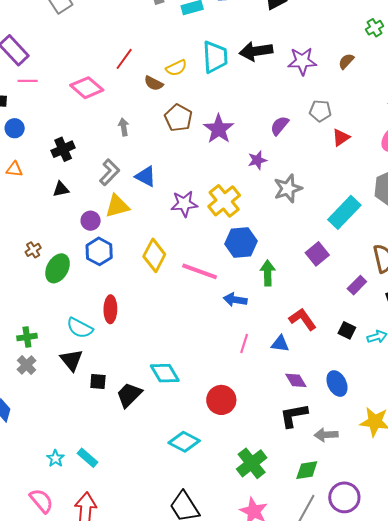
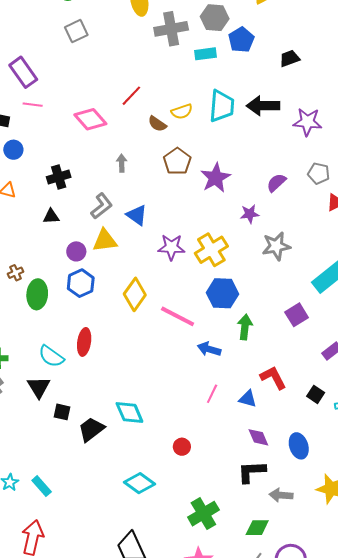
green ellipse: (58, 268) -> (37, 294), turned -32
red circle: (221, 400) -> (182, 447), size x0.6

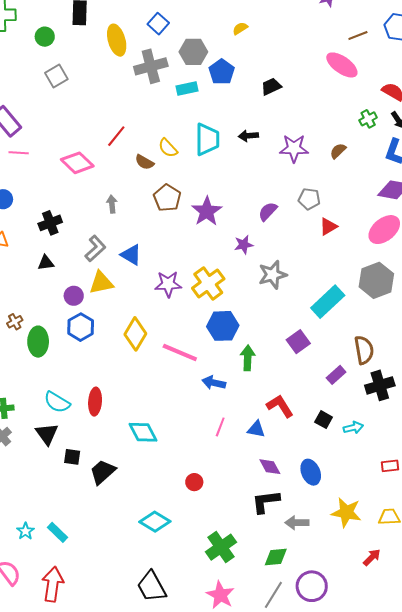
black arrow: (263, 106) -> (248, 136), size x0.6
yellow semicircle: (182, 112) -> (168, 148), turned 70
red ellipse: (84, 342) -> (95, 402), moved
cyan diamond: (129, 413) -> (143, 432), moved

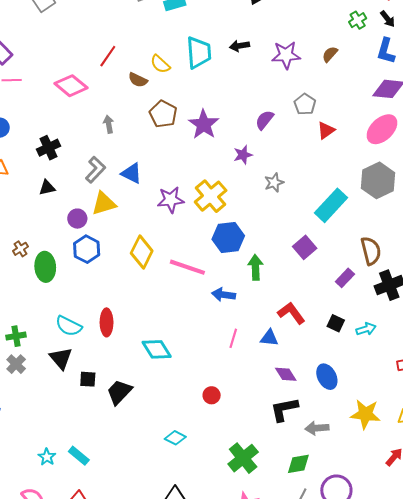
gray pentagon: (309, 199) -> (305, 104), turned 30
gray star: (273, 275) -> (274, 183), size x0.7
cyan diamond: (155, 522) -> (175, 438), size x0.7

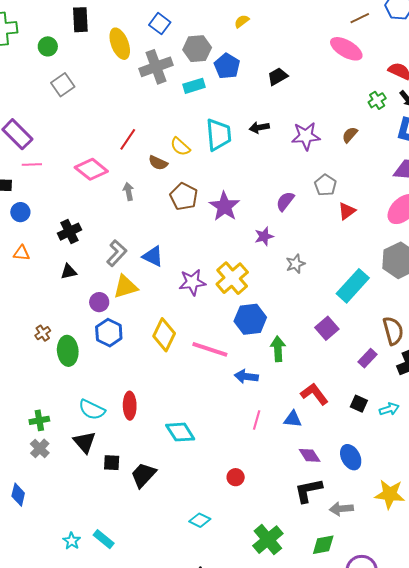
gray arrow: (109, 124) -> (128, 191), moved

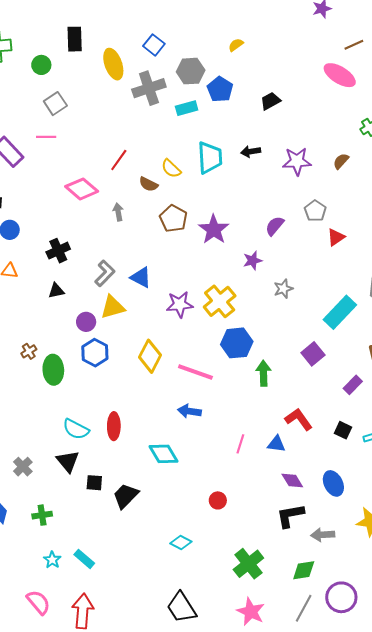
pink line: (32, 164) -> (46, 137), moved
blue arrow: (246, 377) -> (189, 411), moved
green cross: (39, 420) -> (42, 515), moved

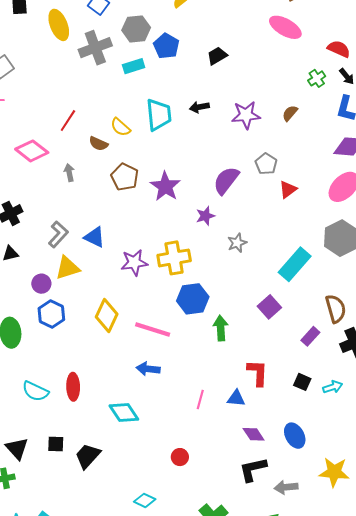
purple semicircle: (275, 226) -> (226, 180), size x1.4
yellow cross: (220, 301) -> (174, 258), turned 32
red L-shape: (299, 419) -> (258, 373), turned 40
black triangle: (68, 461) -> (17, 449), moved

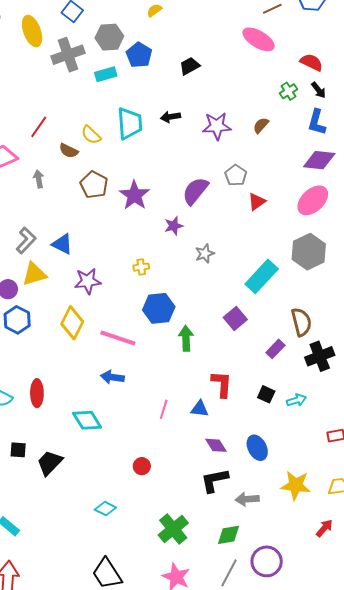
yellow cross: (174, 258) -> (141, 267), size x0.5
purple star: (134, 263) -> (88, 281), moved

